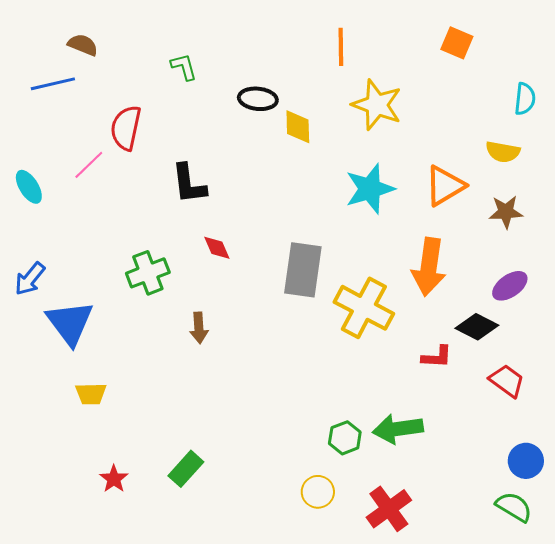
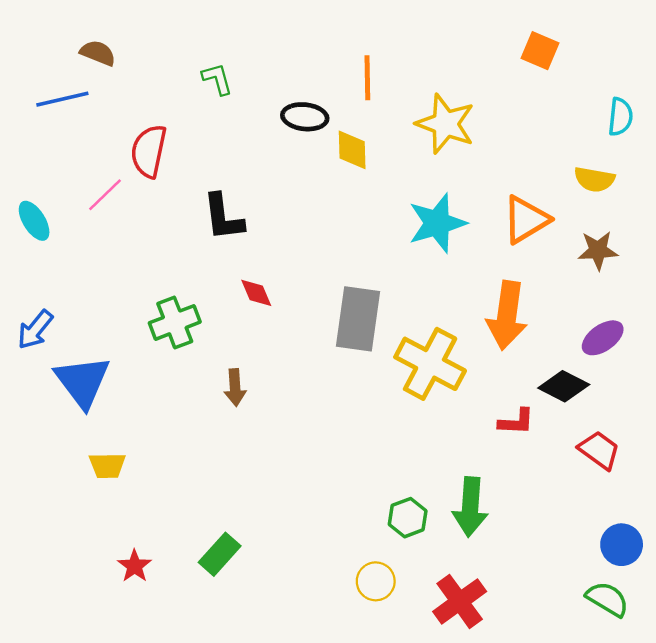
orange line: (341, 47) -> (367, 78), moved
green arrow: (398, 429) -> (470, 507), turned -78

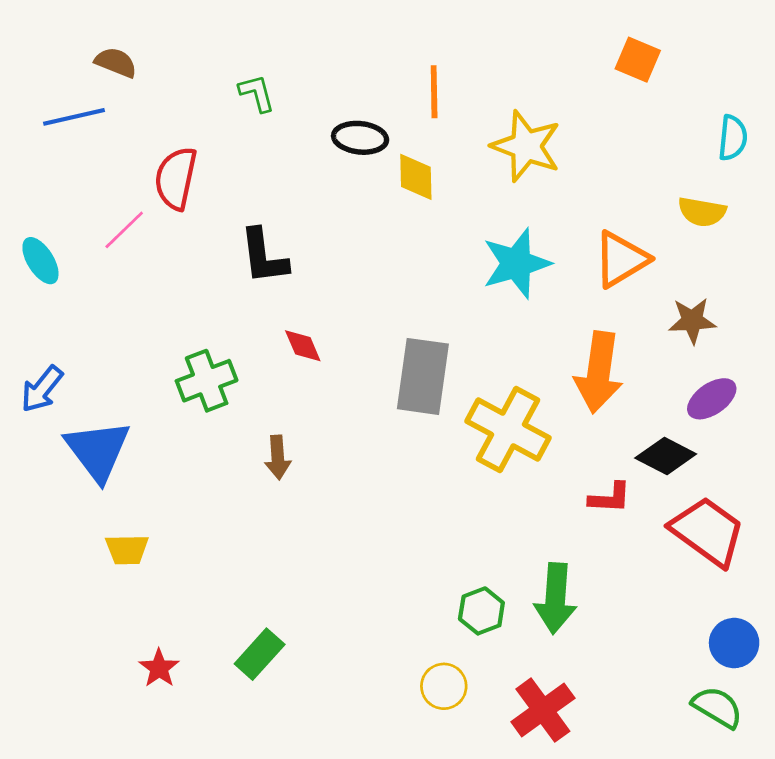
brown star: (598, 250) -> (692, 321), moved
red trapezoid: (599, 450) -> (708, 531), size x1.5

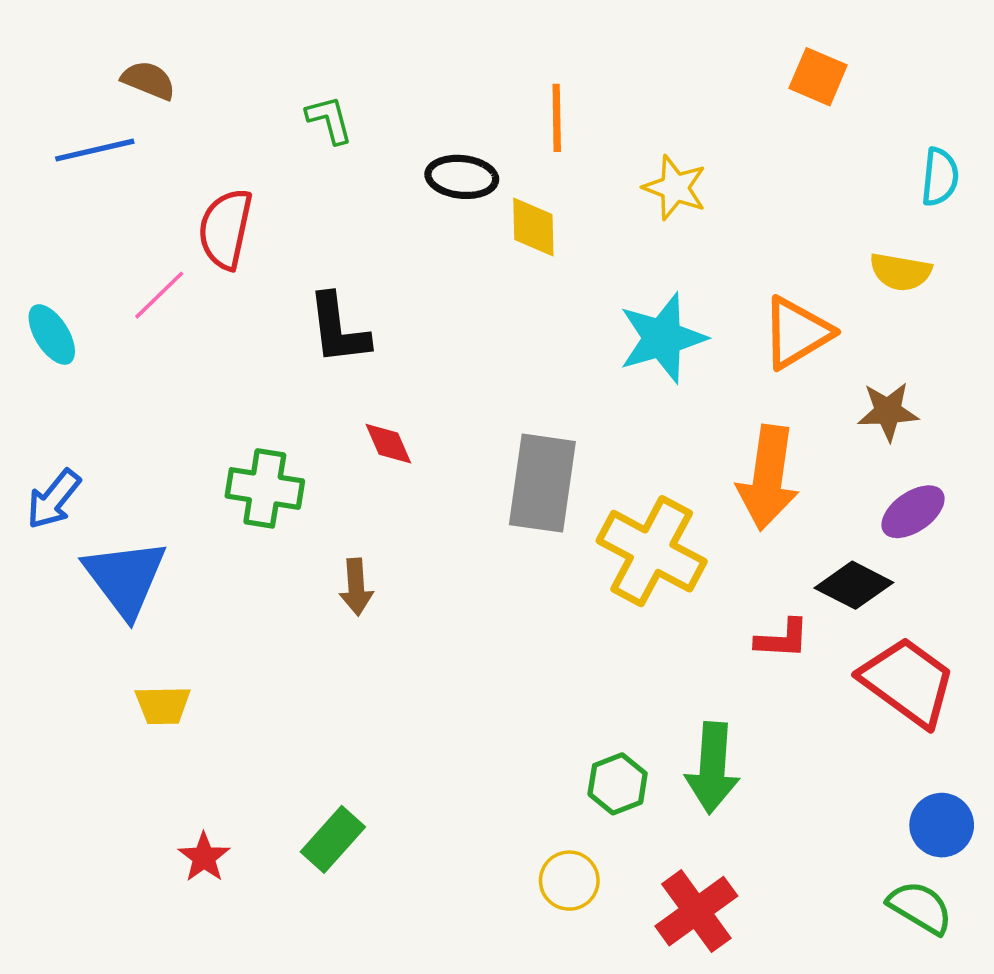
yellow star: (526, 146) -> (675, 188), size x0.7
green cross: (207, 381) -> (265, 488), turned 30

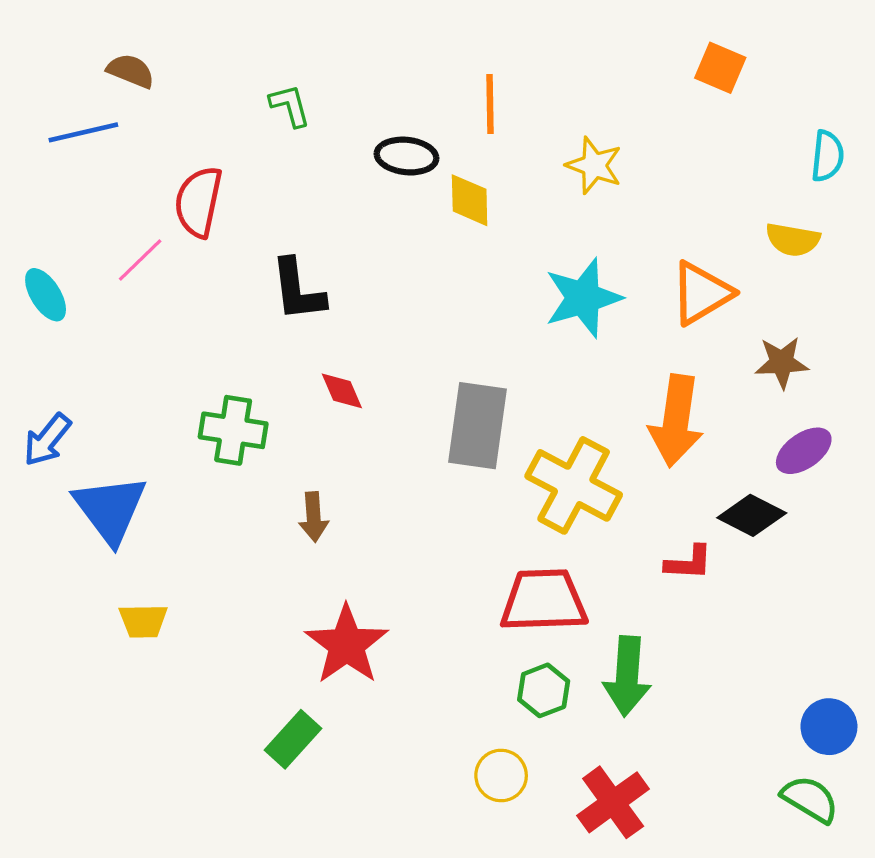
red trapezoid: (908, 682) -> (544, 601), moved, turned -38
red star: (204, 857) -> (347, 645), moved, size x1.8

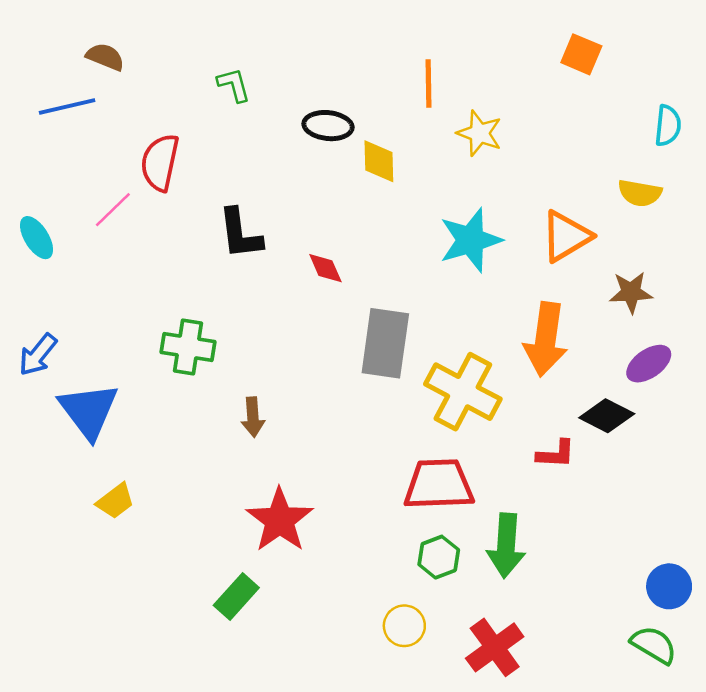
orange line: (490, 104) -> (429, 84), moved
red diamond: (342, 391) -> (325, 268), moved
yellow trapezoid: (143, 621) -> (115, 501), turned -36

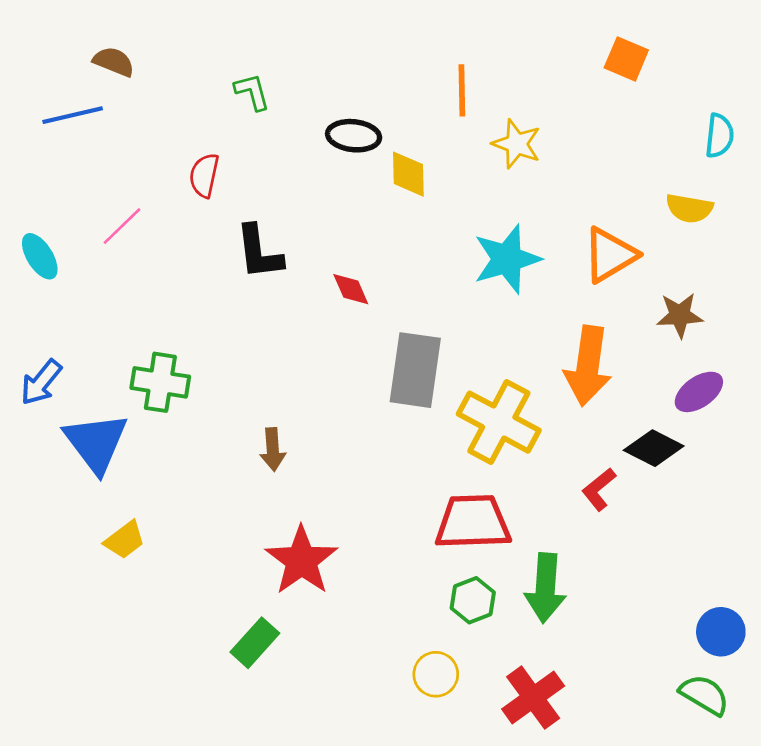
red semicircle: (160, 162) -> (204, 175), moved, size x0.7
green cross: (188, 347) -> (160, 382), moved
red L-shape: (556, 454) -> (599, 489), turned 138

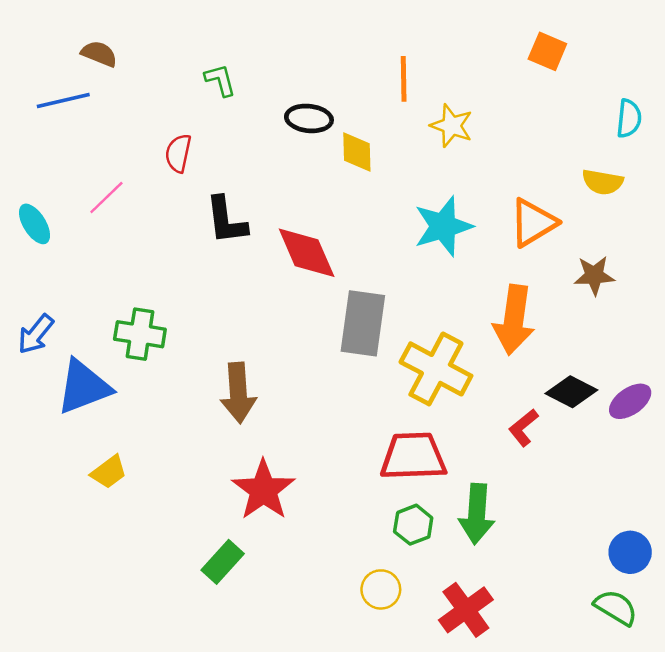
red diamond: (351, 289) -> (307, 253), size x1.8
purple ellipse: (699, 392) -> (630, 401), moved
blue triangle: (96, 443) -> (84, 387), turned 46
brown arrow: (273, 449) -> (238, 393), size x1.6

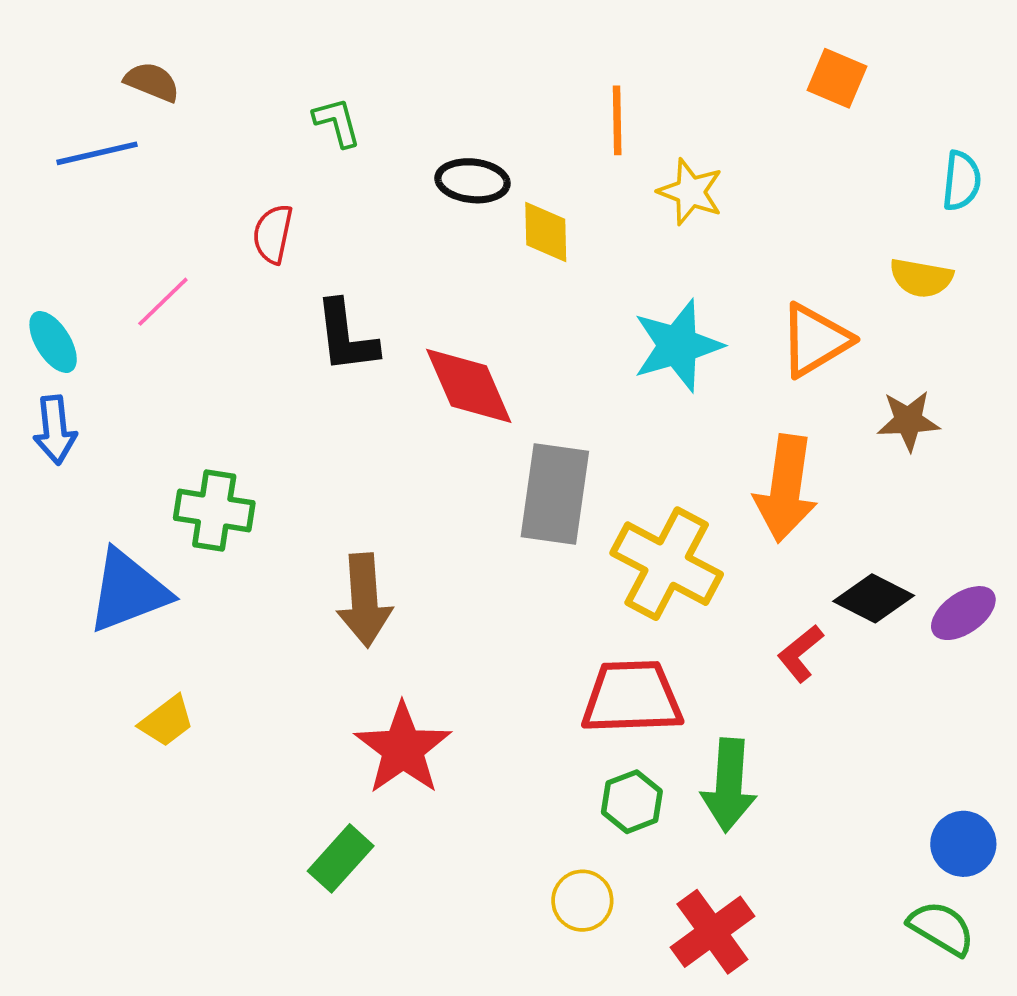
blue arrow: (36, 334) -> (55, 430), moved, turned -45

